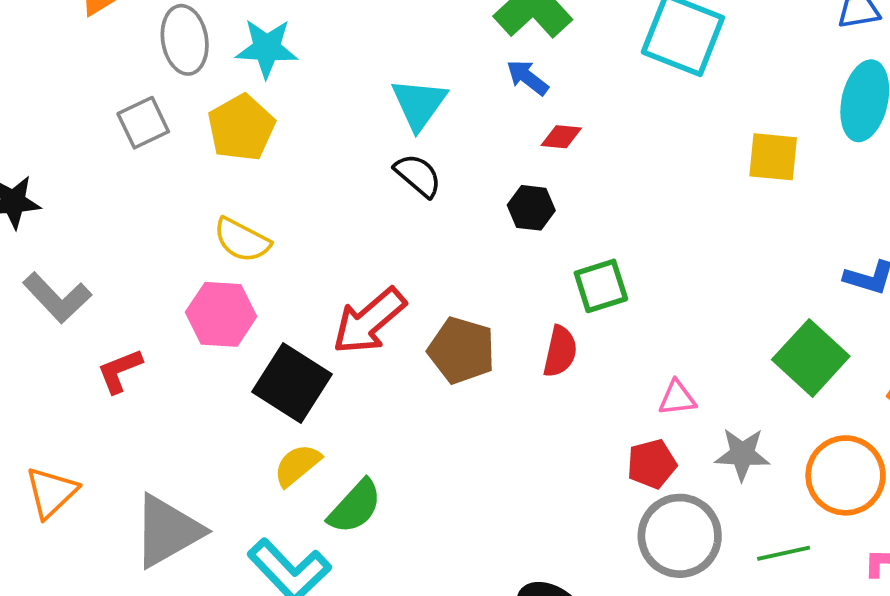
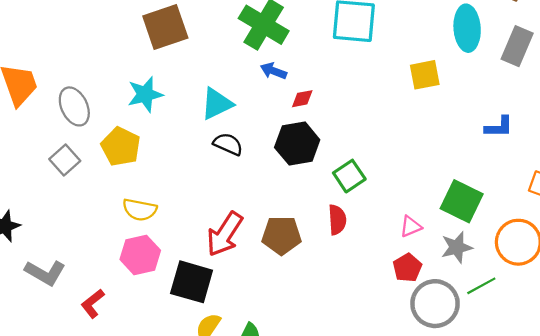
cyan star: (267, 48) -> (145, 94), moved
cyan triangle: (419, 104) -> (217, 104), turned 45
black hexagon: (531, 208) -> (297, 144), size x1.6
green square: (811, 358) -> (462, 201), moved
green line: (784, 553) -> (481, 286), moved

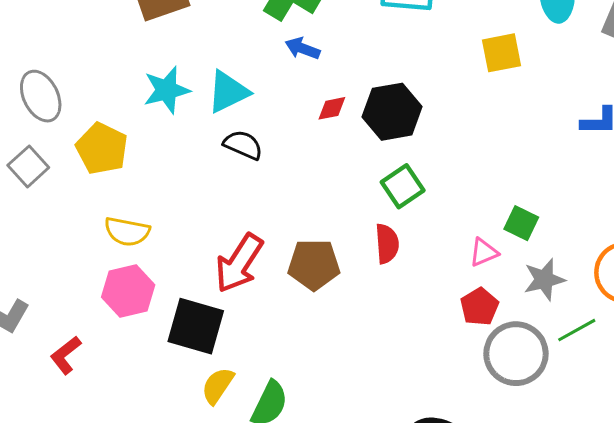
cyan star: (145, 94) -> (167, 90), moved
red diamond: (302, 99) -> (332, 108), moved
black hexagon: (297, 144) -> (392, 112), moved
green square: (462, 201) -> (521, 223), moved, size x0.6

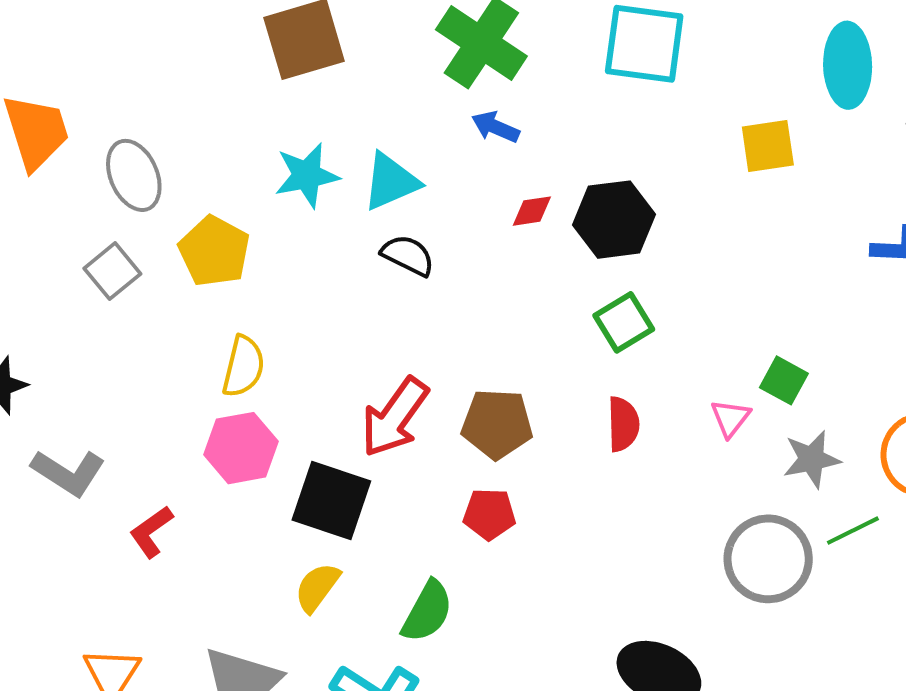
yellow semicircle: (127, 231) -> (243, 366), turned -90
red semicircle: (387, 244) -> (623, 424), moved
pink triangle: (484, 252) -> (730, 418), turned -32
red pentagon: (479, 307) -> (489, 514), moved, turned 30
yellow semicircle: (218, 386) -> (317, 587), moved

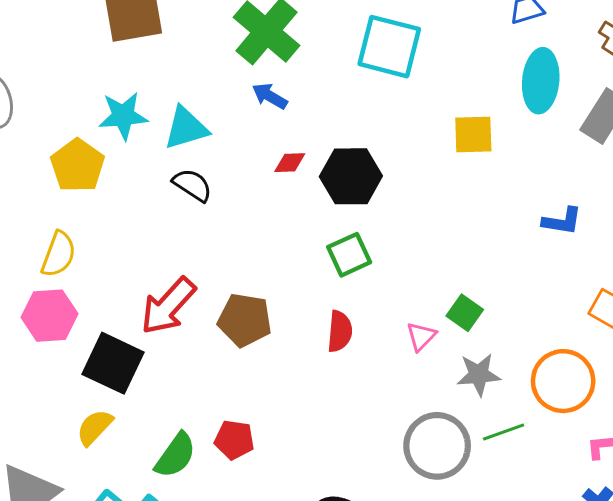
yellow pentagon: (214, 251) -> (77, 166), moved
red pentagon: (489, 514) -> (234, 440), moved

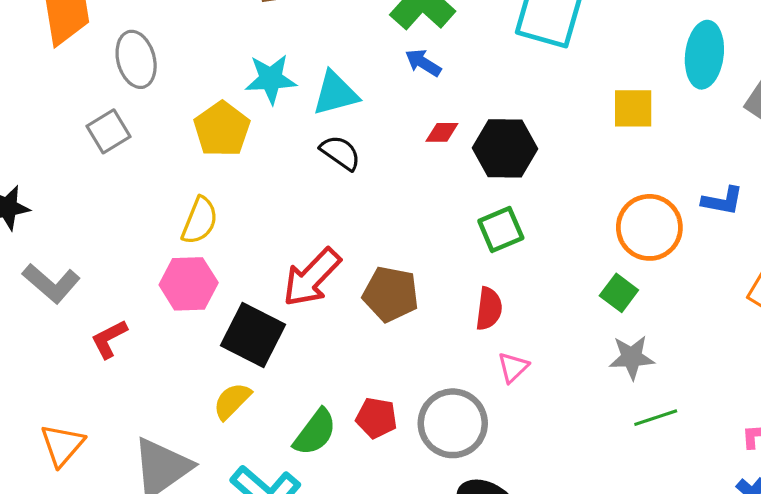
pink triangle: (421, 336) -> (513, 367), moved
orange circle: (563, 381) -> (649, 227), moved
gray circle: (437, 446) -> (453, 423), moved

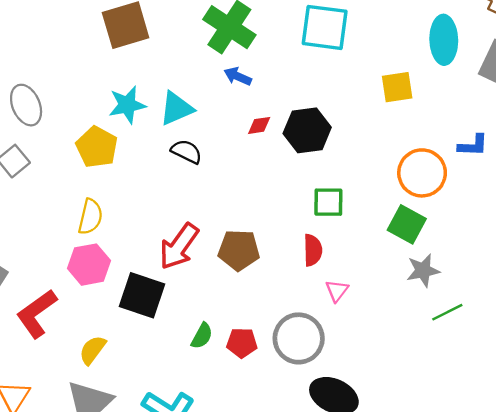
green square: (501, 229) -> (328, 202), moved, turned 32
green square: (619, 293) -> (407, 224), size x1.4
red L-shape: (109, 339) -> (37, 314), size x1.6
yellow semicircle: (232, 401) -> (92, 350), moved
green semicircle: (315, 432) -> (202, 336), moved, size x0.7

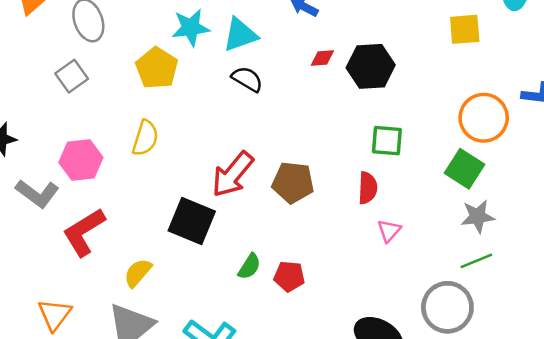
pink hexagon: (89, 265) -> (81, 160), moved
green line: (447, 312) -> (476, 261), moved
gray circle: (299, 338) -> (447, 307), moved

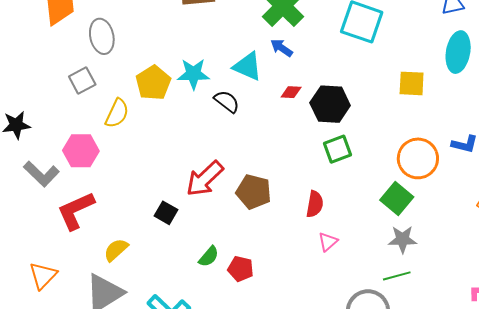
cyan star: (191, 28) -> (193, 74), moved
cyan triangle: (240, 35) -> (247, 66), moved, turned 36
yellow semicircle: (145, 138) -> (117, 113), moved
green square: (387, 141) -> (337, 149), moved, turned -32
black square: (192, 221) -> (166, 213), size x0.6

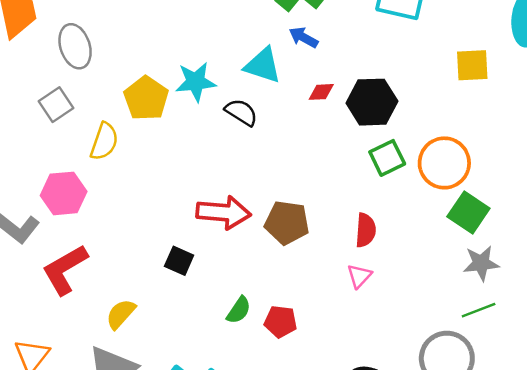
orange circle: (418, 158) -> (444, 163), moved
red arrow: (205, 179) -> (224, 212), turned -126
pink triangle: (328, 242) -> (359, 276), moved

